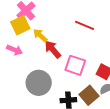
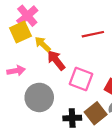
red line: (85, 25) -> (93, 34), turned -36
pink arrow: (15, 50) -> (16, 71), moved, turned -35

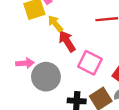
pink arrow: (16, 71) -> (25, 63), moved

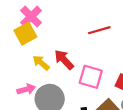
yellow arrow: (55, 24) -> (41, 63), moved

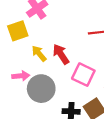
yellow square: (25, 34) -> (18, 31), moved

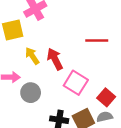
gray circle: (41, 89) -> (31, 93), size x0.7

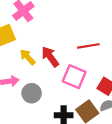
red line: (97, 41) -> (88, 46), moved

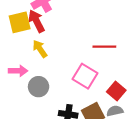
red arrow: (50, 57) -> (36, 21), moved

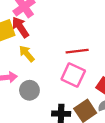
red line: (104, 47) -> (77, 51), moved

